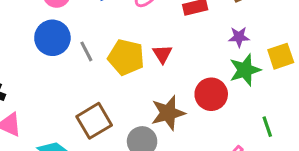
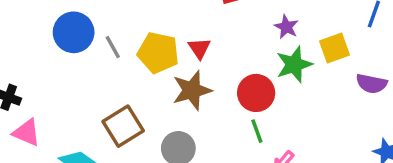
purple star: (239, 37) -> (286, 27), turned 30
brown star: (168, 113) -> (192, 90), moved
green line: (267, 127) -> (257, 131), moved

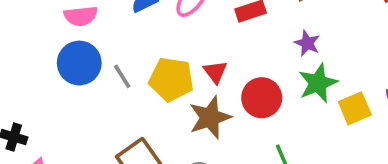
yellow square: (335, 48) -> (355, 108), moved
red circle: (256, 93) -> (262, 98), moved

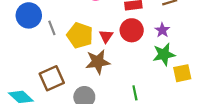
red circle: (262, 98) -> (132, 30), moved

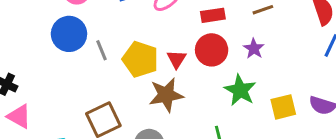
green star: (164, 54) -> (240, 90), moved, turned -30

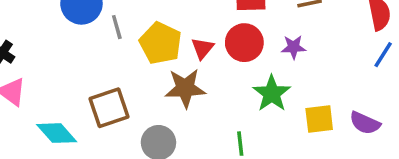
purple star: (254, 49) -> (294, 47), turned 30

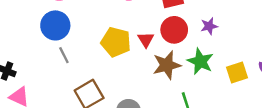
gray line: (117, 27) -> (64, 55), moved
brown star: (185, 88) -> (167, 65), moved

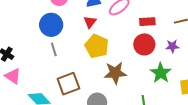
red triangle: (146, 40) -> (90, 22), moved
brown star: (167, 65) -> (115, 73), moved

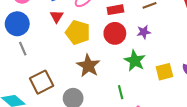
yellow pentagon: (97, 46) -> (78, 32), moved
brown star: (115, 73) -> (88, 66), turned -30

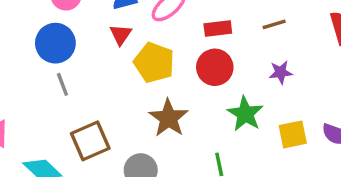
purple star: (144, 32) -> (281, 72), moved

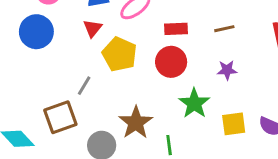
gray line: (62, 84) -> (84, 86), moved, turned 48
brown star: (168, 118) -> (136, 123), moved

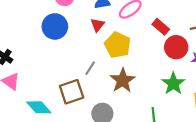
red rectangle: (176, 29) -> (161, 27), turned 42
red circle: (171, 62) -> (176, 47), moved
brown star: (136, 123) -> (123, 80), moved

